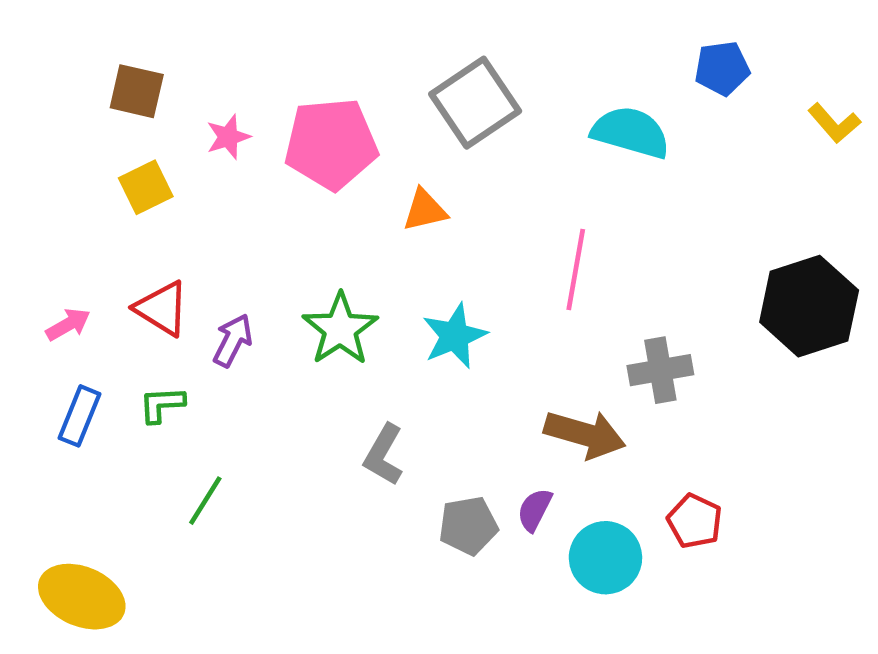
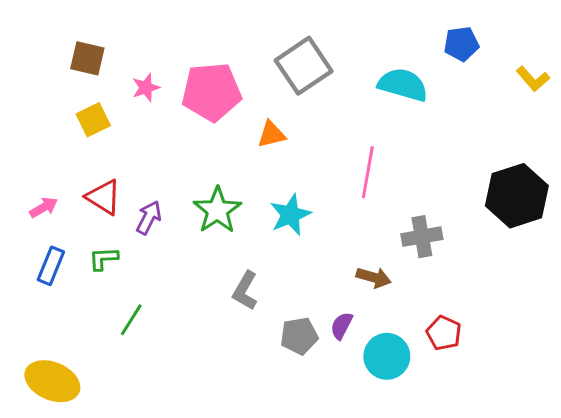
brown arrow: (585, 434) -> (374, 277), size x0.7

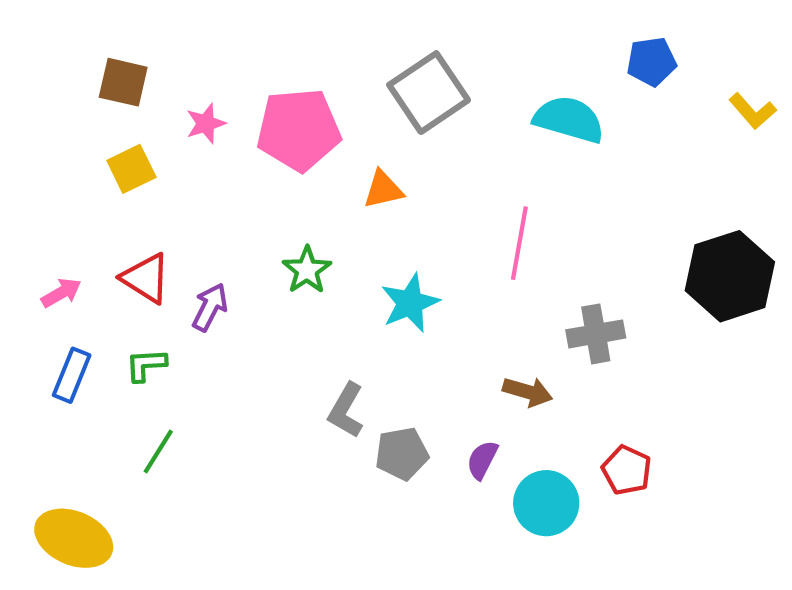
green star: (217, 210) -> (307, 270), moved, size x0.7
green line: (131, 320) -> (158, 452), moved
gray pentagon: (299, 336) -> (402, 454), moved

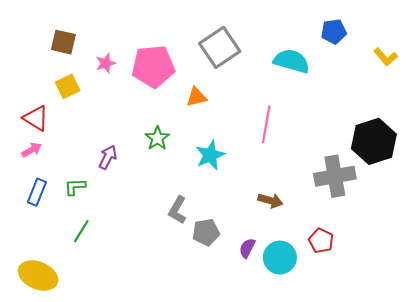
red triangle: (146, 278) -> (36, 118), moved
gray cross: (596, 334) -> (335, 176), moved, size x1.4
purple semicircle: (482, 460) -> (247, 248), moved

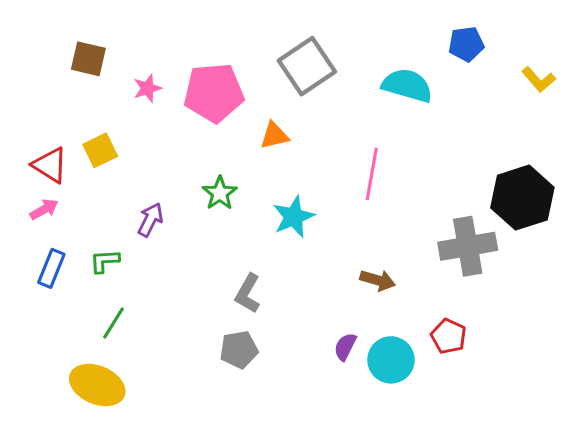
yellow square: (68, 86) -> (100, 150), moved
gray pentagon: (206, 232) -> (239, 350), moved
yellow ellipse: (38, 276) -> (97, 385), moved

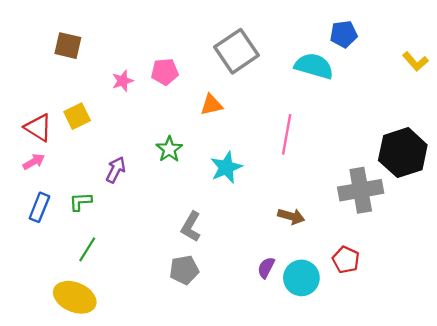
blue pentagon: (466, 44) -> (344, 34), moved
pink star: (147, 88) -> (123, 81), moved
pink pentagon: (214, 93) -> (165, 72), size x0.6

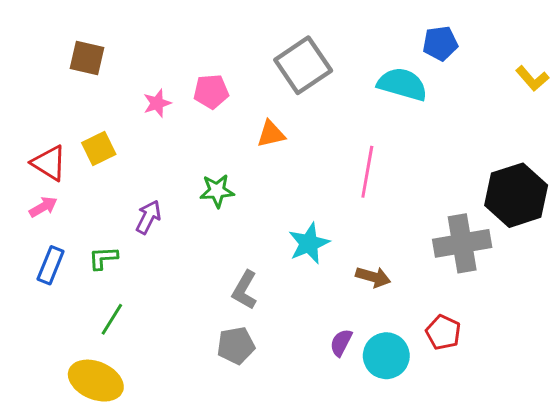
green star: (169, 149) -> (217, 191), turned 30
cyan star: (226, 167) -> (309, 243), moved

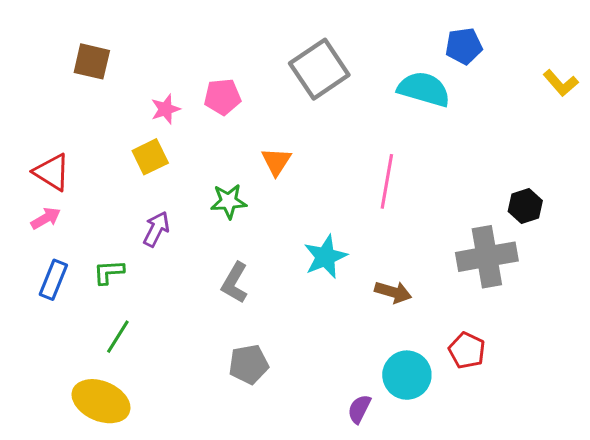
orange triangle: (271, 134) -> (276, 161), moved, turned -44
yellow square: (99, 148) -> (150, 157), moved
black hexagon: (516, 195) -> (525, 206), moved, size x0.5
gray L-shape: (245, 290) -> (235, 283), moved
purple semicircle: (341, 343) -> (359, 409), moved

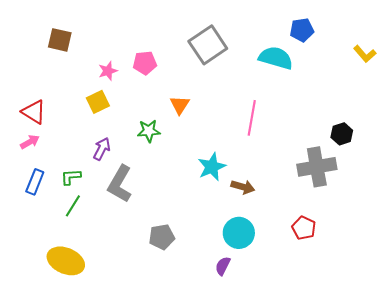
gray L-shape: (235, 283) -> (120, 184), moved, size x1.4
brown arrow: (393, 292) -> (243, 187), moved
green line: (118, 337) -> (73, 206), moved
cyan circle: (407, 375) -> (239, 233), moved
purple semicircle: (359, 409) -> (223, 266), moved

